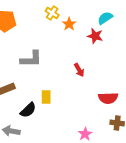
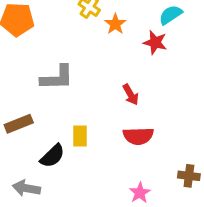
red semicircle: (108, 98) -> (138, 136), moved

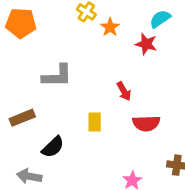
yellow rectangle: (80, 136) -> (95, 122), moved
red semicircle: (138, 136) -> (146, 123), moved

